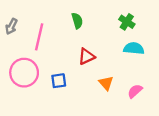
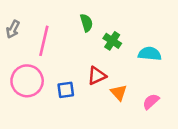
green cross: (127, 22) -> (112, 41), moved
red triangle: (86, 56) -> (97, 76), moved

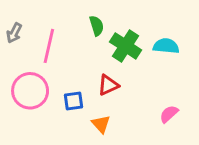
green cross: (112, 41) -> (126, 46), size x1.5
cyan semicircle: (150, 54) -> (166, 46), moved
orange triangle: (119, 92) -> (101, 124), moved

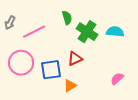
pink line: (49, 46) -> (34, 32), turned 50
blue square: (73, 101) -> (51, 70), size x1.5
orange triangle: (101, 124) -> (70, 86), turned 40

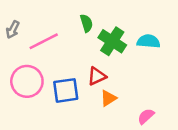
pink semicircle: (117, 79) -> (146, 116), moved
orange triangle: (70, 86) -> (108, 98), moved

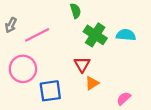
green semicircle: (86, 23) -> (76, 11), moved
red triangle: (97, 76) -> (82, 64), turned -35
blue square: (66, 90) -> (50, 91), moved

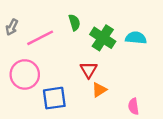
green semicircle: (76, 11) -> (74, 22), moved
pink semicircle: (124, 98) -> (134, 106), turned -56

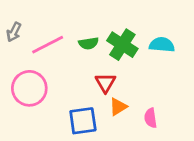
green semicircle: (74, 22) -> (89, 43), moved, turned 98
blue square: (54, 98) -> (83, 121), moved
pink semicircle: (134, 106) -> (151, 118), moved

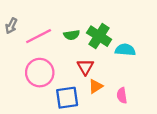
cyan semicircle: (162, 45) -> (125, 50), moved
pink circle: (29, 88) -> (40, 73), moved

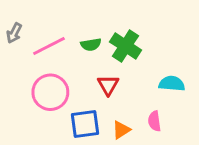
cyan semicircle: (125, 50) -> (172, 84), moved
orange triangle: (96, 86) -> (121, 130), moved

